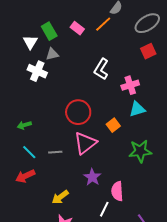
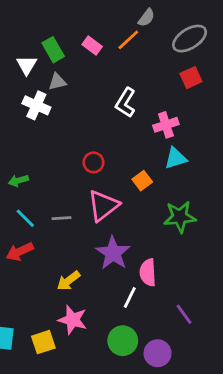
red circle: (78, 112) -> (93, 162), size x0.6
purple star: (92, 177) -> (113, 253), size x1.4

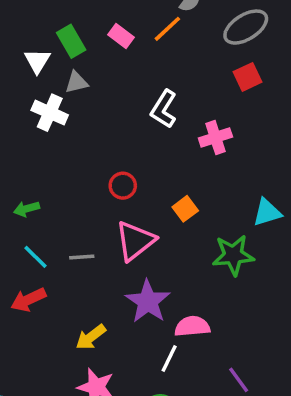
cyan triangle: (176, 158) -> (267, 212), moved
pink semicircle: (148, 272) -> (192, 326), turned 88

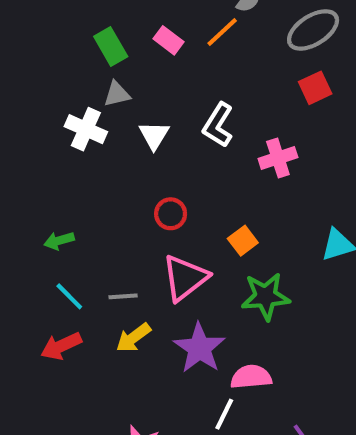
white triangle: (37, 61) -> (154, 135), moved
green star: (233, 255) -> (266, 296), moved
yellow arrow: (91, 337) -> (133, 338), moved

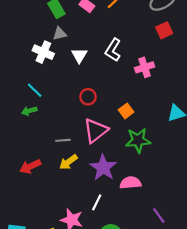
cyan line: (69, 296) -> (35, 90), moved
white line: (224, 414) -> (97, 202), moved

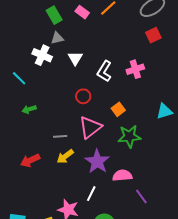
white L-shape: (113, 50) -> (104, 71), moved
cyan line: (35, 90) -> (19, 78), moved
purple line: (159, 215) -> (141, 197), moved

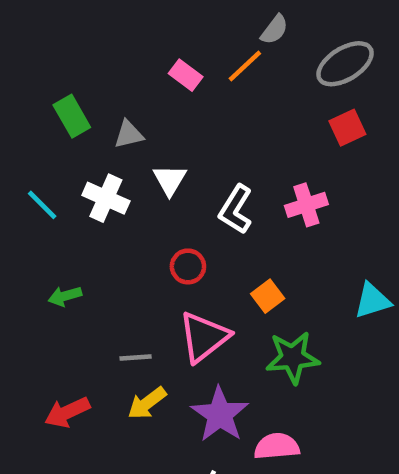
green rectangle: (54, 15) -> (72, 116), moved
white cross: (42, 55) -> (106, 198), moved
cyan line: (19, 78) -> (42, 205), moved

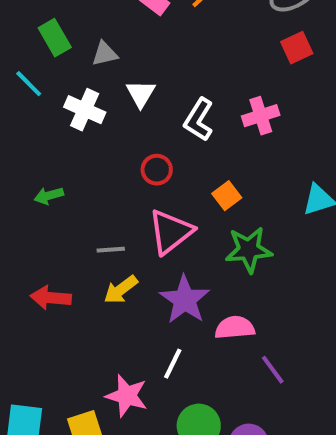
cyan line: (42, 205) -> (29, 84), moved
red arrow: (67, 412) -> (51, 298), turned 30

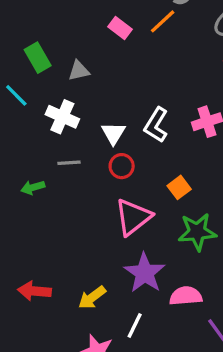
white triangle: (141, 94) -> (113, 133), moved
gray line: (111, 250) -> (69, 163), moved
yellow arrow: (121, 290) -> (92, 298), moved
red arrow: (51, 298) -> (34, 291), moved

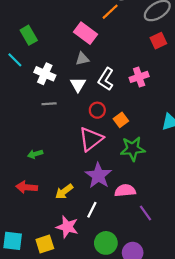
pink rectangle: (120, 28) -> (85, 33), moved, size x1.5
gray triangle: (79, 71) -> (82, 59), moved
red circle: (122, 166) -> (97, 110), moved
green arrow: (33, 187) -> (35, 154), moved

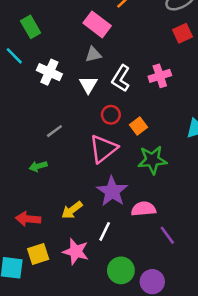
gray line: (49, 104) -> (54, 131), moved, turned -32
red arrow: (27, 187) -> (28, 219), moved
yellow square: (45, 244) -> (38, 254), moved

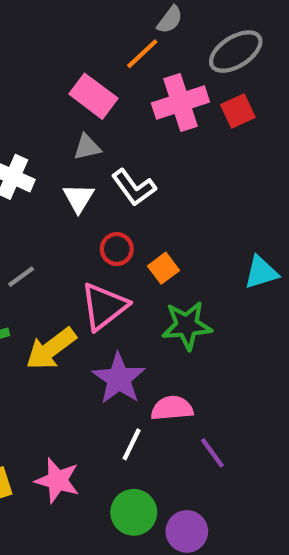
pink cross: (160, 76) -> (180, 103), moved, size x1.4
white L-shape: (121, 78) -> (134, 187), turned -68
yellow arrow: (72, 210) -> (51, 349), moved, size x1.4
white line: (105, 231) -> (132, 444), moved

